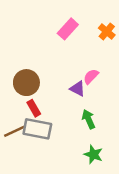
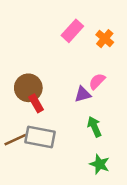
orange cross: (107, 31) -> (105, 39), moved
purple triangle: (78, 89) -> (83, 94), turned -42
red rectangle: (34, 108) -> (36, 103), moved

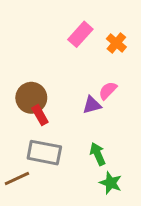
green arrow: (94, 127) -> (98, 154), moved
brown line: (15, 140) -> (17, 179), moved

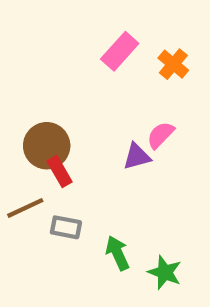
gray rectangle: (44, 153) -> (66, 227), size x0.6
green arrow: (98, 154) -> (118, 253), moved
brown line: (17, 179) -> (25, 208), moved

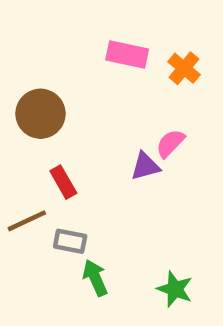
pink rectangle: (120, 51) -> (127, 55), turned 60
brown circle: (47, 146) -> (41, 114), moved
green arrow: (118, 253) -> (95, 278), moved

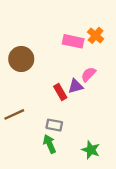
pink rectangle: (127, 55) -> (73, 41), moved
red rectangle: (63, 182) -> (60, 92), moved
gray rectangle: (70, 241) -> (54, 125), moved

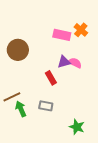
pink semicircle: (88, 74) -> (75, 63), turned 72
purple triangle: (75, 86) -> (64, 62), moved
green arrow: (50, 144) -> (21, 109), moved

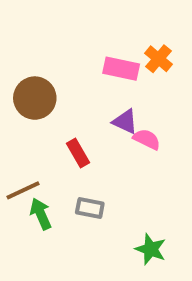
purple triangle: (64, 62) -> (125, 122), turned 40
pink semicircle: (75, 63) -> (147, 139), moved
red rectangle: (51, 78) -> (78, 153), moved

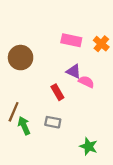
orange cross: (158, 59) -> (101, 44), moved
red rectangle: (78, 153) -> (57, 92), moved
brown line: (23, 190) -> (14, 112), turned -42

